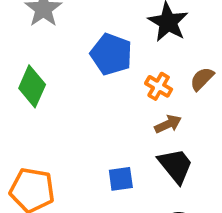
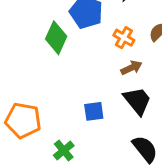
green diamond: (32, 86) -> (56, 38), moved

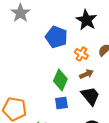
green diamond: (56, 38) -> (60, 80), moved

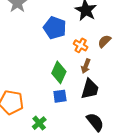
brown arrow: (86, 74) -> (86, 66), turned 136
black trapezoid: (90, 96) -> (90, 89), turned 55

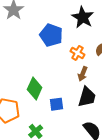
green diamond: (59, 72) -> (35, 89), moved

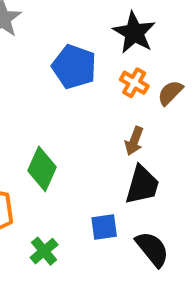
orange cross: (77, 53) -> (134, 83), moved
blue square: (57, 104) -> (104, 227), moved

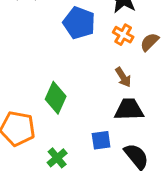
brown arrow: (134, 141) -> (123, 77), turned -54
black trapezoid: (142, 185) -> (129, 109), turned -108

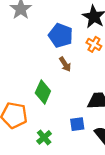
brown arrow: (123, 77) -> (65, 64), moved

